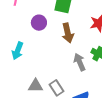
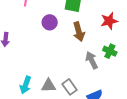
cyan arrow: (18, 51) -> (25, 85), moved

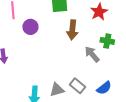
purple circle: (50, 22) -> (30, 27), moved
brown arrow: (79, 32) -> (72, 30), turned 36

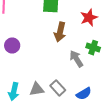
purple circle: (30, 27) -> (12, 45), moved

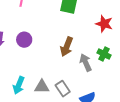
red star: (89, 18) -> (104, 24), turned 30
brown arrow: (60, 32) -> (67, 47), moved

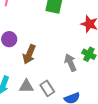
brown arrow: (67, 47) -> (29, 54), moved

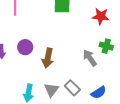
gray triangle: (26, 86) -> (51, 90), turned -42

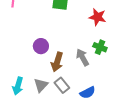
purple circle: (25, 47) -> (41, 46), moved
brown arrow: (48, 58) -> (57, 62), moved

